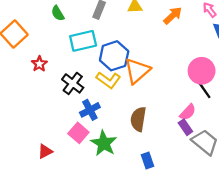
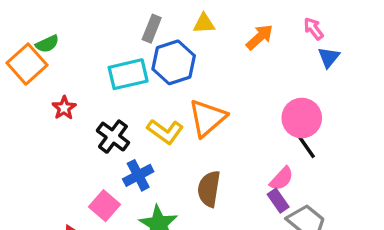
green semicircle: (58, 13) -> (47, 44), moved, turned -84
blue hexagon: (114, 56) -> (174, 62), moved
pink square: (78, 133) -> (105, 206), moved

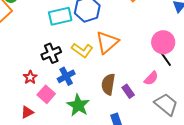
red star: (64, 108) -> (30, 77), moved
black cross: (113, 137) -> (51, 53), turned 30
purple rectangle: (278, 201) -> (128, 91), moved

